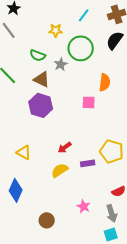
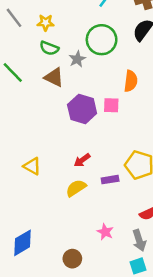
yellow star: (56, 30) -> (46, 23), moved
purple hexagon: (41, 105) -> (82, 109), moved
blue diamond: (16, 190) -> (22, 243), moved, turned 35
brown circle: (47, 220) -> (72, 259), moved

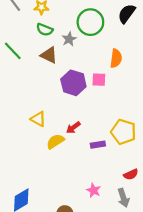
yellow triangle: (32, 166) -> (38, 119), moved
yellow semicircle: (76, 188) -> (55, 141), moved

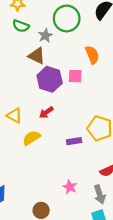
brown triangle: (49, 55) -> (37, 56), moved
orange semicircle: (116, 58) -> (92, 55), turned -30
red arrow: (73, 128) -> (46, 112), moved

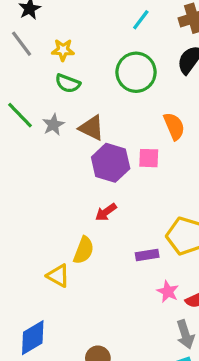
gray star: (45, 36) -> (53, 125), moved
yellow triangle: (14, 116) -> (58, 276), moved
yellow semicircle: (31, 138) -> (84, 250), turned 144
pink star: (70, 187) -> (168, 292), moved

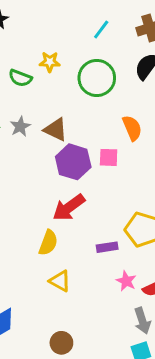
yellow star: (63, 50) -> (50, 62), moved
green semicircle: (68, 83) -> (20, 78), moved
red arrow: (106, 212) -> (69, 207), size x1.6
yellow triangle: (58, 276) -> (60, 281), moved

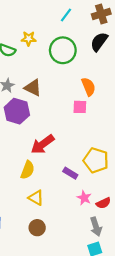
pink square: (109, 157) -> (80, 107), moved
purple hexagon: (73, 162) -> (17, 111), moved
purple rectangle: (107, 247) -> (70, 173), turned 40
brown circle: (61, 343) -> (37, 228), moved

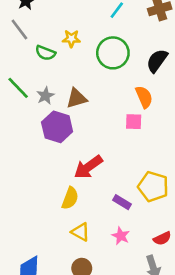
black semicircle: (99, 42) -> (157, 61), moved
brown triangle: (33, 88) -> (77, 98), turned -42
pink star: (84, 198) -> (121, 236), moved

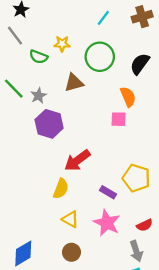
brown triangle: (77, 98) -> (74, 83), moved
pink star: (121, 236) -> (107, 223), size x1.6

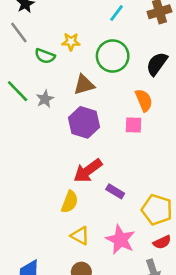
purple hexagon: (49, 124) -> (84, 122), moved
yellow pentagon: (136, 178) -> (157, 210), moved
purple rectangle: (108, 192) -> (115, 191), moved

